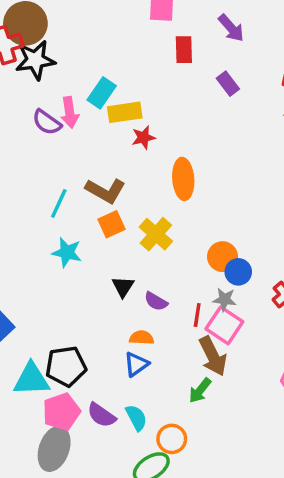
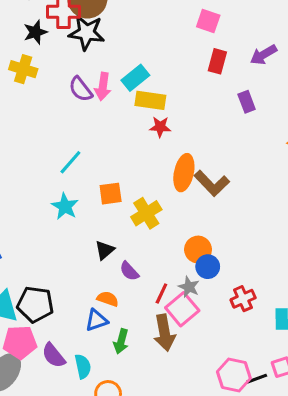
purple arrow: (231, 28) -> (263, 55), turned 84
brown L-shape: (105, 191) -> (212, 183), moved
green arrow: (200, 390) -> (121, 341), moved, turned -40

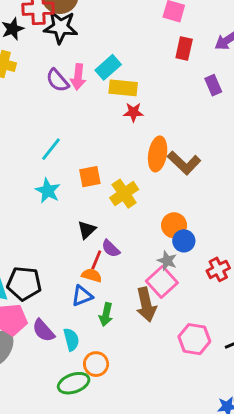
red line: (161, 293) -> (96, 260), moved
pink hexagon: (234, 375) -> (194, 339), moved

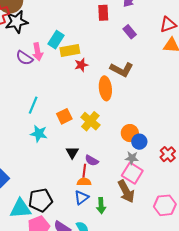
brown L-shape: (184, 163) -> (122, 70), moved

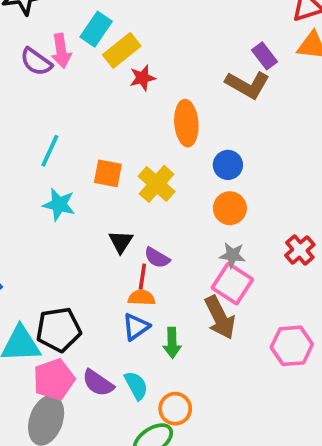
purple rectangle: (130, 32) -> (264, 56), moved
yellow rectangle: (70, 51) -> (122, 50), turned -30
brown L-shape: (122, 70) -> (248, 85), moved
orange square: (64, 116) -> (108, 173), turned 35
blue circle: (139, 142) -> (228, 165), moved

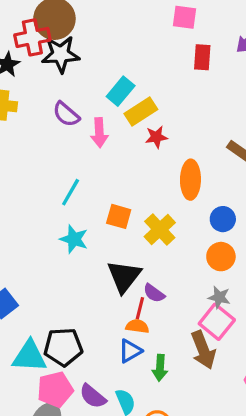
pink arrow: (61, 51) -> (99, 133), moved
black triangle: (121, 242) -> (124, 276), size x1.6

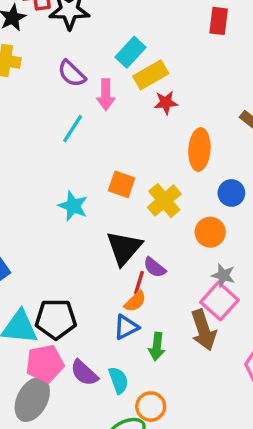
cyan line: (71, 192) -> (73, 129), moved
orange circle: (221, 257) -> (210, 232), moved
orange semicircle: (137, 326) -> (135, 301), turned 125

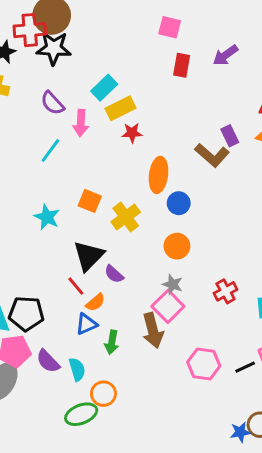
blue circle: (231, 193) -> (179, 203), moved
orange circle: (210, 232) -> (177, 246), moved
red line: (139, 283) -> (76, 286), moved, turned -60

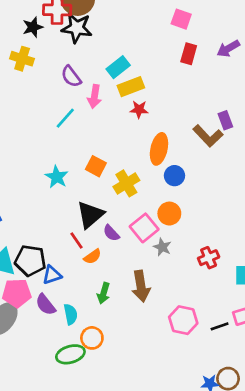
pink square: (168, 306) -> (144, 228), moved
blue triangle: (86, 324) -> (52, 275), moved

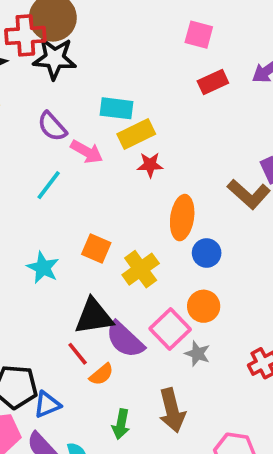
red rectangle: (189, 54) -> (213, 82), turned 54
cyan rectangle: (118, 67) -> (116, 108), turned 50
pink arrow: (94, 96) -> (87, 152), turned -65
black triangle: (90, 215) -> (94, 317), turned 36
purple semicircle: (111, 233) -> (125, 340), size x1.6

